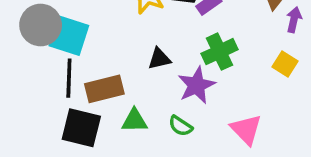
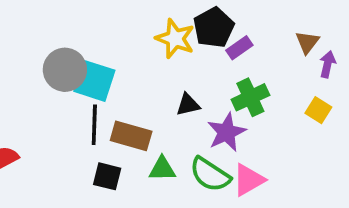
brown rectangle: (104, 89) -> (131, 136), turned 30
green semicircle: (181, 126) -> (210, 174), size x1.6
black square: (81, 128) -> (107, 176), size x0.7
pink triangle: (246, 130) -> (249, 180), moved, turned 44

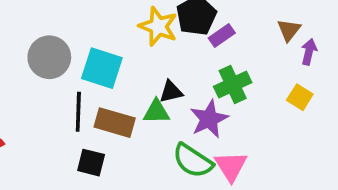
cyan square: (94, 81) -> (102, 68), moved
green triangle: (162, 169) -> (156, 112), moved
pink triangle: (249, 180) -> (231, 166), turned -32

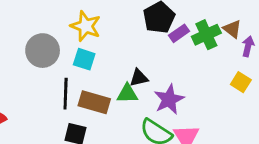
yellow star: (158, 26) -> (86, 26), moved
brown triangle: (289, 30) -> (232, 29), turned -30
cyan square: (102, 68) -> (84, 59), size x0.7
green cross: (233, 84) -> (206, 35), moved

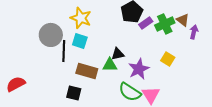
yellow square: (241, 82) -> (168, 59), moved
black line: (66, 94) -> (64, 51), moved

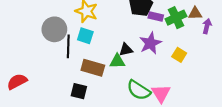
brown triangle: (183, 20) -> (195, 13), turned -40
purple rectangle: (146, 23) -> (156, 17), turned 48
purple star: (139, 69) -> (150, 43), moved

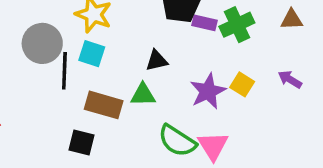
brown triangle: (195, 13) -> (292, 20), moved
purple arrow: (207, 26) -> (290, 79), moved, turned -72
purple star: (150, 43) -> (208, 91), moved
black triangle: (126, 50) -> (157, 61), moved

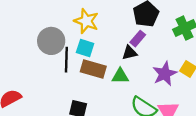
purple rectangle: (204, 23) -> (138, 39), moved, turned -63
brown rectangle: (104, 105) -> (93, 69), moved

